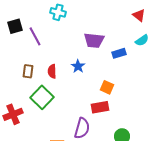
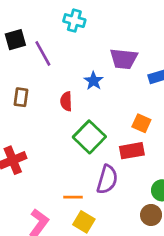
blue star: (78, 66) -> (94, 81), moved
brown rectangle: (28, 71) -> (21, 97), moved
green square: (42, 97) -> (89, 137), moved

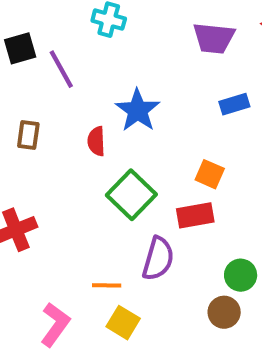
purple trapezoid: (124, 59) -> (214, 38), moved
blue star: (94, 81) -> (138, 110), size x1.5

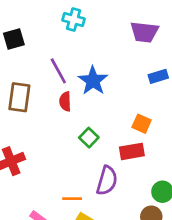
purple line: (61, 69) -> (58, 71), moved
brown rectangle: (28, 135) -> (19, 97), size x1.5
green square: (131, 195) -> (89, 138), size x0.6

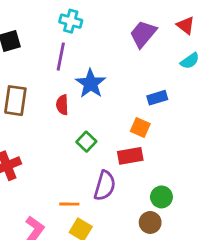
purple trapezoid: (144, 32) -> (143, 34), turned 124
purple line: (58, 71) -> (61, 57), moved, turned 40
blue rectangle: (158, 76) -> (157, 98), moved

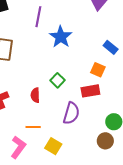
blue rectangle: (157, 98) -> (111, 47), turned 56
red semicircle: (62, 105) -> (35, 95), moved
orange line: (69, 204) -> (33, 127), moved

